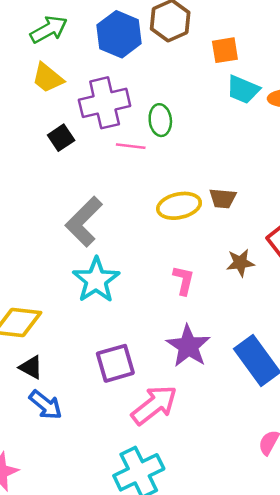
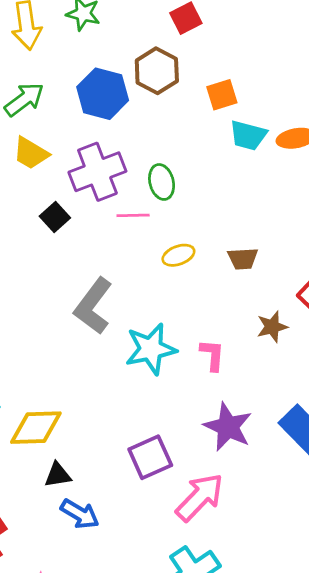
yellow ellipse: (179, 206) -> (178, 255), moved, size x0.7
cyan star: (96, 280) -> (151, 349), moved, turned 30
black triangle: (31, 367) -> (58, 475), turned -30

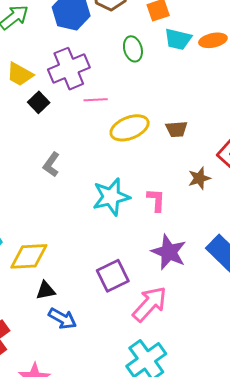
yellow trapezoid: (31, 153) -> (20, 74), moved
green ellipse: (162, 182) -> (133, 49), moved
yellow ellipse: (178, 255) -> (130, 128), size x1.6
gray L-shape: (93, 306) -> (51, 164), moved, size x0.6

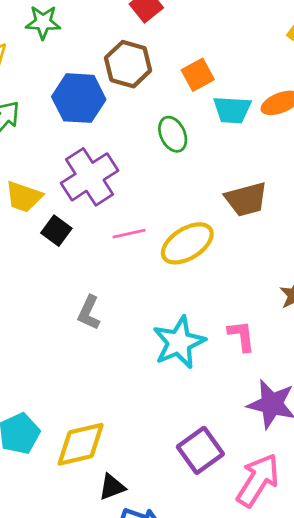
pink line: (96, 100) -> (129, 234), moved
brown trapezoid: (177, 129) -> (246, 199), moved, size x1.4

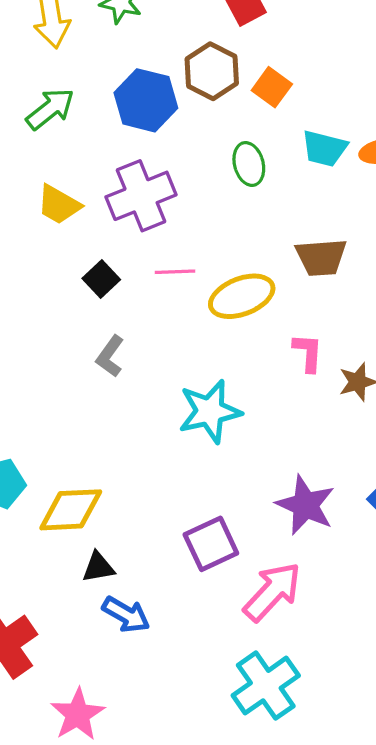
orange square: (198, 75) -> (272, 87), moved, turned -36
black square: (56, 231) -> (101, 279), moved
pink L-shape: (241, 336) -> (308, 353), moved

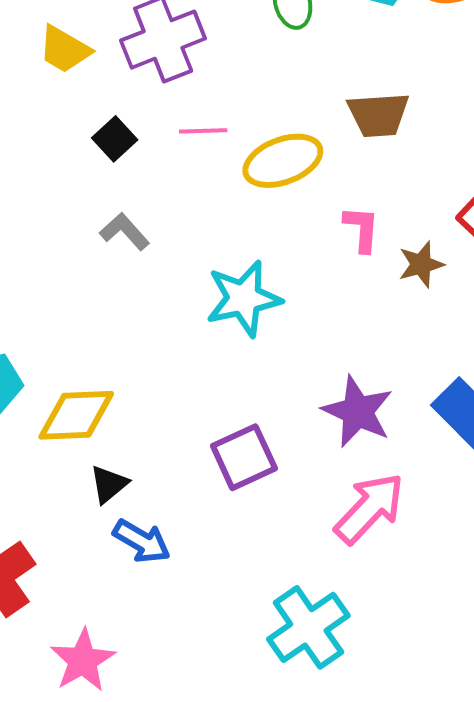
gray L-shape: (110, 356) -> (125, 232), turned 102
black triangle: (98, 567) -> (109, 484), turned -30
pink arrow: (272, 592) -> (369, 508), moved

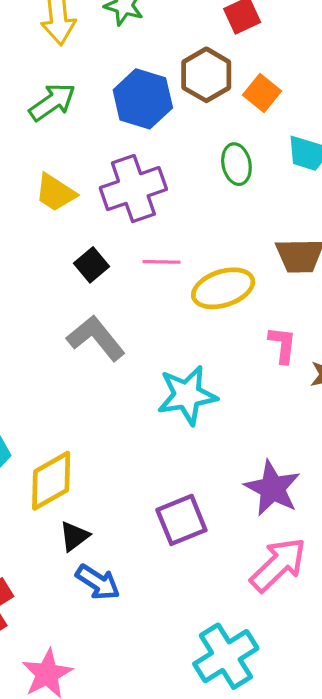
gray L-shape: (125, 232) -> (96, 338), size x1.5
yellow diamond: (76, 415) -> (51, 481), turned -30

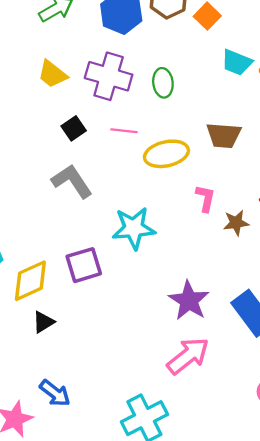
green ellipse: (236, 164) -> (163, 83), moved
purple cross: (133, 189) -> (109, 76), turned 30
purple square: (181, 520) -> (84, 265), moved
blue arrow: (98, 582) -> (55, 393), moved

